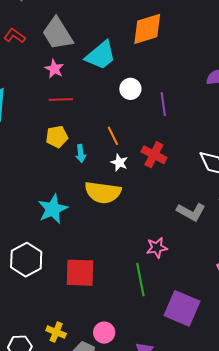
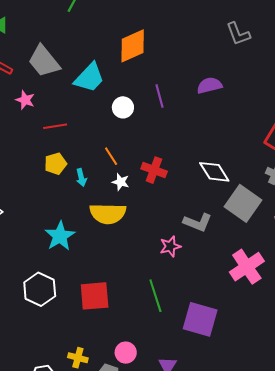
pink star: (54, 69) -> (25, 100), moved
purple line: (163, 104) -> (160, 96), moved
pink star: (157, 248) -> (170, 246), moved

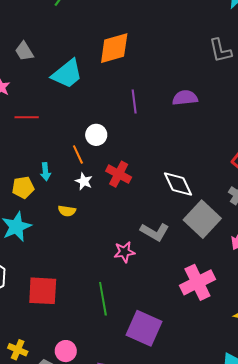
gray trapezoid: (44, 61) -> (24, 51), size x0.6
white circle: (123, 107) -> (96, 135), moved
yellow pentagon: (56, 164) -> (23, 187), moved
yellow semicircle: (108, 214) -> (67, 211), size x0.5

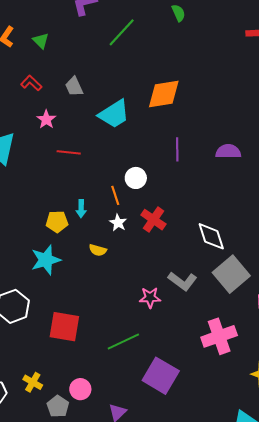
green line: (103, 299) -> (123, 342), turned 68

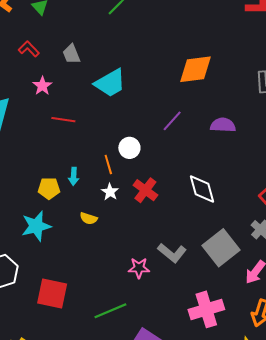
orange diamond: (164, 94) -> (196, 69), moved
purple line: (177, 149) -> (172, 121), turned 40
white diamond: (211, 236) -> (202, 189), moved

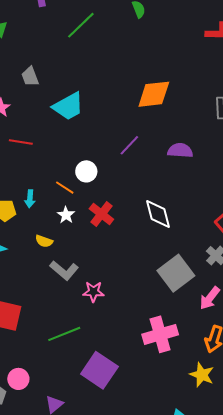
orange line: (108, 164) -> (65, 188), turned -42
gray L-shape: (172, 253) -> (64, 270), moved

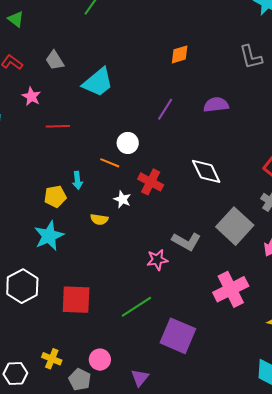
orange diamond: (154, 94) -> (180, 54), size x0.6
white star: (66, 215) -> (122, 199), moved
gray L-shape: (64, 270) -> (186, 241), moved

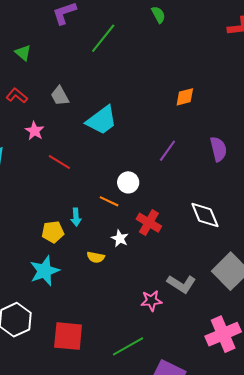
purple semicircle: (216, 105) -> (218, 149), turned 80
red line: (58, 126) -> (59, 162), turned 30

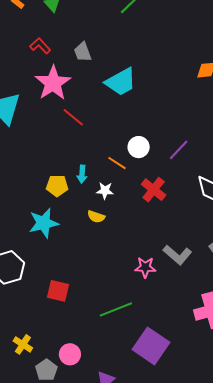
pink star: (35, 131) -> (53, 83), size x1.8
purple line: (167, 151) -> (179, 150), moved
white star: (120, 238) -> (105, 191), moved, turned -30
red square: (68, 336) -> (58, 291), size x0.7

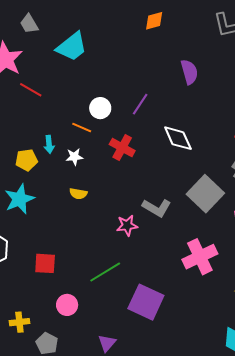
yellow semicircle: (96, 217) -> (78, 194), moved
yellow cross: (23, 344) -> (19, 322), turned -30
pink circle: (70, 354) -> (67, 305), moved

